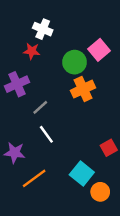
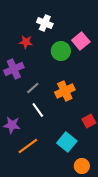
white cross: (43, 29) -> (45, 23), moved
orange cross: (83, 89) -> (65, 91), moved
orange circle: (100, 192) -> (82, 166), moved

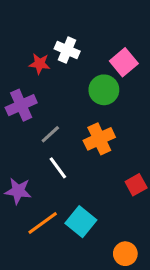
white cross: (45, 23) -> (67, 50), moved
green circle: (61, 51) -> (104, 90), moved
cyan square: (67, 142) -> (81, 222), moved

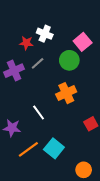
gray line: (50, 134) -> (38, 63), moved

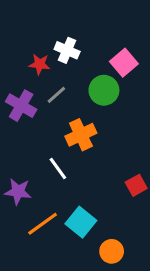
purple cross: (14, 71) -> (21, 106), turned -36
orange cross: (66, 93) -> (81, 135), moved
orange circle: (84, 170) -> (112, 251), moved

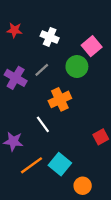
red star: (39, 64) -> (14, 30), moved

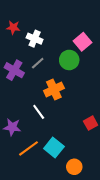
white cross: (50, 37) -> (35, 39), moved

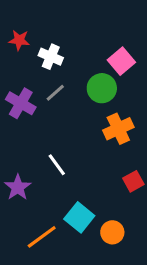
orange cross: (54, 89) -> (118, 129), moved
purple star: (12, 127) -> (18, 187), turned 30
orange line: (28, 148) -> (42, 237), moved
orange circle: (74, 167) -> (112, 232), moved

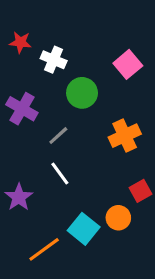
green circle: (102, 88) -> (82, 93), moved
gray line: (55, 93) -> (58, 136), moved
orange circle: (112, 232) -> (118, 218), moved

